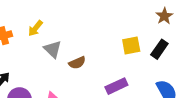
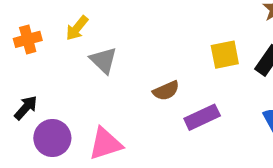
brown semicircle: (77, 63) -> (166, 91), moved

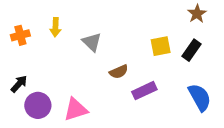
yellow arrow: (77, 28) -> (55, 27), turned -36
gray triangle: (104, 60) -> (92, 42), moved

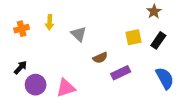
brown star: (197, 14) -> (154, 11), moved

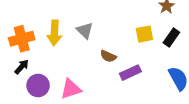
yellow arrow: (50, 22) -> (54, 33), moved, size x1.5
orange cross: (22, 29) -> (22, 39), moved, size x1.5
brown semicircle: (100, 58) -> (108, 56), turned 48

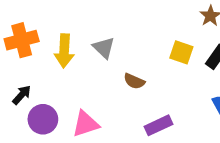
yellow square: (144, 34) -> (181, 52), turned 30
orange cross: (22, 39) -> (22, 40), moved
purple rectangle: (130, 73) -> (159, 125), moved

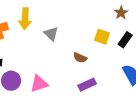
yellow arrow: (64, 51) -> (25, 19), moved
brown semicircle: (134, 81) -> (80, 58), moved

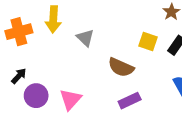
brown semicircle: (80, 58) -> (121, 67), size x1.5
pink triangle: (39, 84) -> (71, 99), turned -30

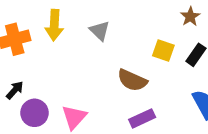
gray triangle: (85, 38) -> (100, 31), moved

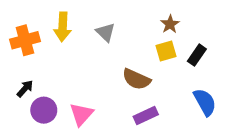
brown star: (190, 17) -> (170, 24), moved
yellow square: (163, 51) -> (166, 51), turned -35

